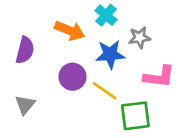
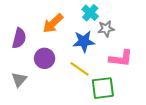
cyan cross: (106, 15) -> (90, 13), moved
orange arrow: (70, 31) -> (53, 23), turned 115
purple circle: (72, 77) -> (45, 58), moved

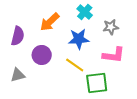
gray star: (106, 29) -> (111, 27), moved
gray triangle: (19, 80) -> (18, 75), turned 35

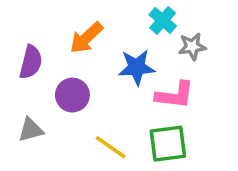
cyan cross: (85, 12) -> (163, 20), moved
pink L-shape: (114, 55) -> (175, 95), moved
yellow line: (75, 65) -> (111, 147), moved

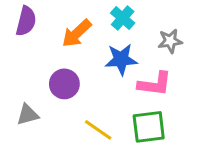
cyan cross: (163, 20) -> (123, 18), moved
purple semicircle: (31, 62) -> (26, 21), moved

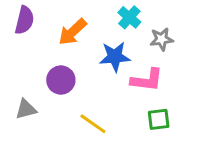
cyan cross: (123, 18) -> (129, 17), moved
green square: (149, 127) -> (159, 119), moved, size x0.7

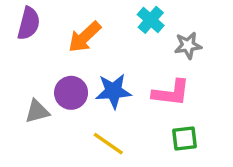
blue star: (115, 57) -> (113, 91), moved
gray triangle: (26, 109) -> (37, 111), moved

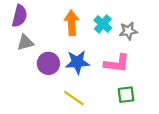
cyan cross: (151, 20) -> (103, 24), moved
orange arrow: (85, 37) -> (72, 23), moved, turned 130
gray triangle: (37, 111) -> (25, 43), moved

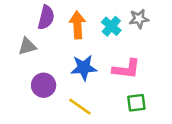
purple semicircle: (19, 16) -> (46, 17), moved
gray star: (128, 31) -> (139, 19), moved
purple circle: (48, 63) -> (44, 85), moved

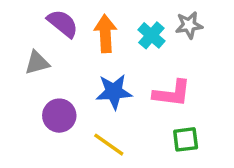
purple semicircle: (46, 17) -> (63, 23), turned -65

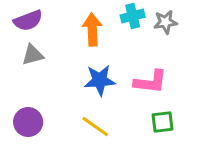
purple semicircle: (63, 23) -> (28, 21), moved, turned 120
cyan cross: (151, 35) -> (133, 16), moved, turned 35
purple circle: (59, 116) -> (28, 122), moved

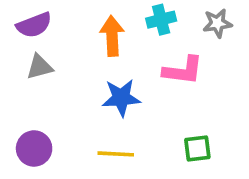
gray star: (165, 22) -> (217, 23), moved
pink L-shape: (151, 82) -> (183, 70), moved
yellow line: (95, 126) -> (116, 154), turned -32

